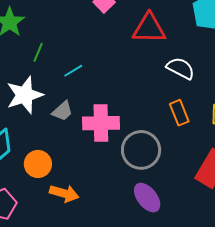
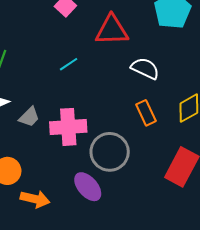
cyan line: (73, 71) -> (69, 64), moved
purple ellipse: (147, 198) -> (88, 187), moved

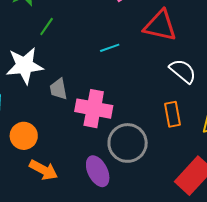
gray trapezoid: (29, 117) -> (58, 89), turned 110

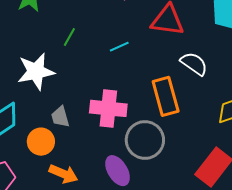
green line: (47, 27) -> (69, 37), moved
gray trapezoid: (58, 89) -> (60, 117), moved
orange rectangle: (173, 114) -> (166, 96), moved, size x1.5

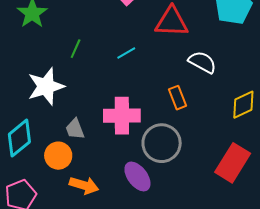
orange rectangle: (166, 96) -> (177, 98), size x0.6

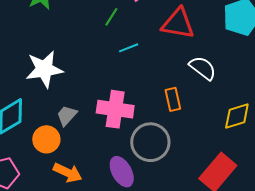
green line: (76, 49) -> (111, 17), moved
gray trapezoid: (75, 129) -> (67, 115), turned 55

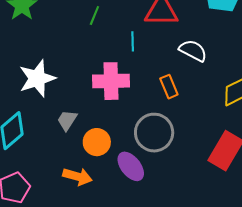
cyan line: (129, 48) -> (133, 41), moved, turned -60
pink cross: (115, 109) -> (111, 81), moved
orange circle: (46, 139) -> (97, 142), moved

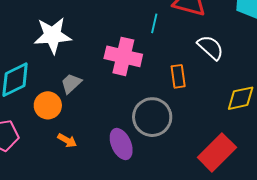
orange circle: (97, 142) -> (48, 105), moved
orange arrow: (78, 176) -> (67, 140), size x0.7

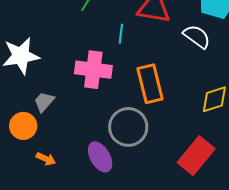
white semicircle: (210, 47) -> (197, 37), moved
orange rectangle: (178, 76) -> (150, 84), size x1.6

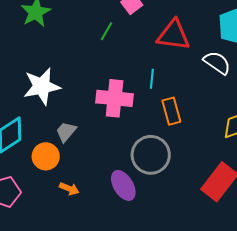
cyan line: (121, 34) -> (152, 79), moved
orange rectangle: (150, 84) -> (171, 111), size x0.7

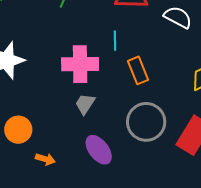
gray trapezoid: (66, 132) -> (85, 104), moved
gray circle: (151, 155) -> (146, 122), moved

